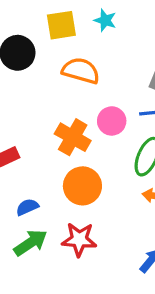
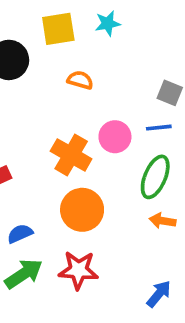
cyan star: (105, 20) -> (108, 23), turned -30
orange semicircle: (81, 71) -> (80, 80), size x0.6

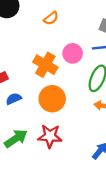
orange semicircle: (80, 80) -> (51, 18), turned 126
blue semicircle: (20, 234) -> (14, 99), moved

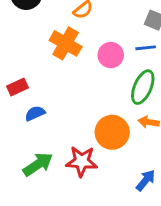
orange cross: (45, 65) -> (66, 43), moved
orange circle: (52, 99) -> (112, 132), moved

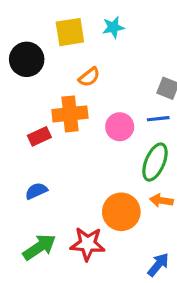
orange cross: (66, 43) -> (70, 114), turned -36
red rectangle: (17, 87) -> (39, 136), moved

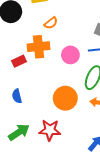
blue semicircle: (36, 191) -> (17, 96), turned -80
orange circle: (121, 212) -> (65, 98), moved

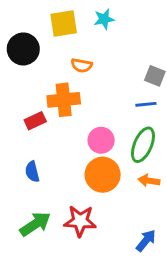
orange semicircle: (51, 23) -> (82, 65), turned 48
pink circle: (70, 55) -> (101, 140), moved

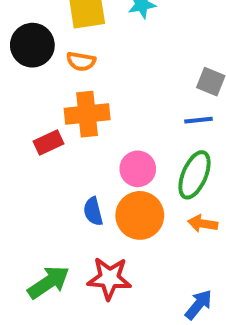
orange semicircle: (82, 65) -> (81, 61), moved
blue semicircle: (32, 172) -> (93, 211), moved

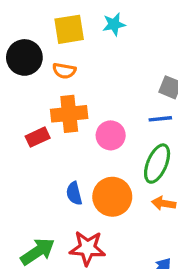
pink circle: (138, 169) -> (111, 135), moved

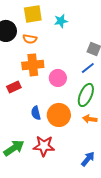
cyan star: (114, 24) -> (61, 21), moved
blue line: (160, 119) -> (88, 68), turned -32
red rectangle: (38, 137) -> (14, 87), moved

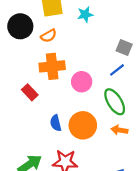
orange semicircle: (30, 39) -> (49, 36), turned -40
red rectangle: (14, 87) -> (30, 92), turned 72
green ellipse: (86, 95) -> (115, 102), turned -55

